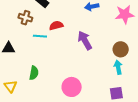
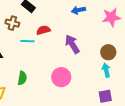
pink circle: (72, 87) -> (61, 77), moved

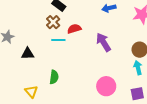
brown cross: (12, 23) -> (53, 22), moved, turned 32
pink circle: (61, 77) -> (106, 86), moved

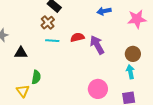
red semicircle: (74, 29) -> (77, 37), moved
green semicircle: (54, 77) -> (36, 77), moved

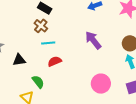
red semicircle: (77, 37) -> (55, 61), moved
green semicircle: (36, 77) -> (38, 82), turned -40

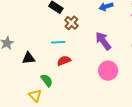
brown cross: (41, 26) -> (71, 23), moved
pink circle: (101, 84) -> (108, 71), moved

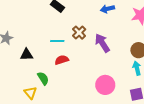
brown cross: (71, 23) -> (79, 33), moved
pink circle: (108, 71) -> (105, 85), moved

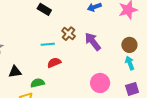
black triangle: (27, 55) -> (15, 72), moved
green semicircle: (43, 78) -> (38, 83), turned -64

